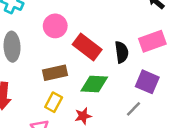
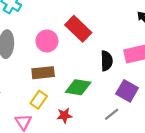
pink circle: (55, 26) -> (47, 41), moved
red rectangle: (87, 47) -> (78, 29), moved

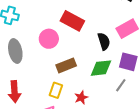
brown rectangle: (43, 73) -> (66, 65), moved
green diamond: (78, 87) -> (101, 68), moved

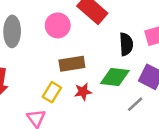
red star: (81, 97) -> (83, 92), moved

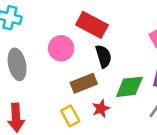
black semicircle: (126, 44) -> (103, 56), moved
yellow rectangle: (52, 92) -> (70, 116), turned -48

